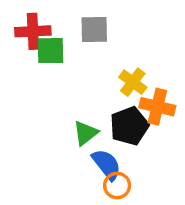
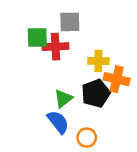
red cross: (33, 31) -> (56, 47), moved
yellow cross: (133, 82) -> (98, 61), turned -36
blue semicircle: (107, 164) -> (58, 122), moved

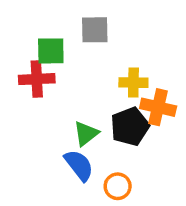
red cross: (56, 47) -> (37, 79), moved

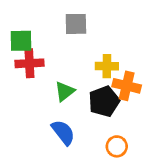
green square: (51, 51) -> (21, 41), moved
green triangle: (86, 134) -> (65, 91), moved
orange circle: (118, 186) -> (117, 146), moved

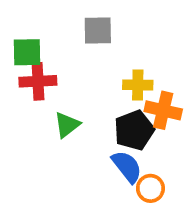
green triangle: (65, 91) -> (67, 125), moved
blue semicircle: (63, 132) -> (127, 167), moved

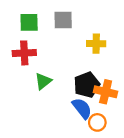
green square: (27, 52) -> (29, 22), moved
yellow cross: (138, 85) -> (96, 44), moved
orange cross: (163, 110) -> (106, 92), moved

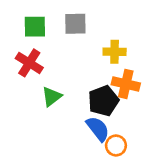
red cross: (24, 53) -> (29, 63), turned 35
orange cross: (106, 92) -> (126, 84), moved

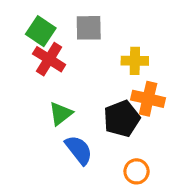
green square: (35, 27) -> (41, 31), turned 35
red cross: (29, 63) -> (49, 59), moved
blue semicircle: (98, 129) -> (79, 150), moved

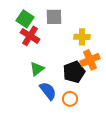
orange cross: (148, 99) -> (90, 60), turned -36
orange circle: (137, 171) -> (70, 99), moved

